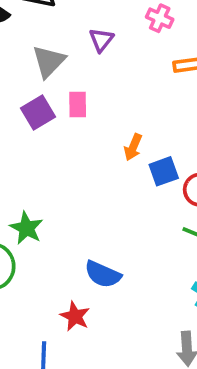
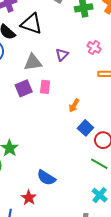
gray triangle: (49, 61) -> (33, 62), turned 30
orange arrow: (133, 147) -> (74, 105), moved
blue square: (164, 171) -> (85, 128), turned -35

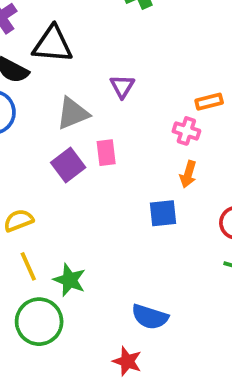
pink cross: (94, 47) -> (186, 131), moved
orange arrow: (74, 105) -> (188, 174), moved
blue square: (85, 128) -> (163, 213), moved, turned -35

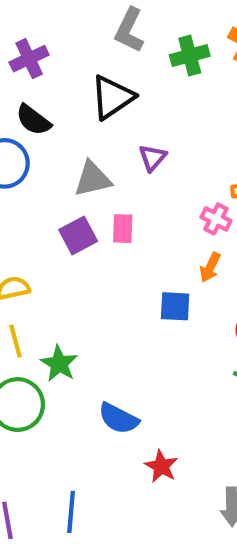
black triangle: (53, 44) -> (112, 97), moved, turned -48
blue semicircle: (150, 317) -> (119, 418), moved
red star: (127, 361) -> (161, 466), moved

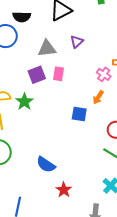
black semicircle: (33, 120) -> (22, 17), turned -42
green star: (59, 364) -> (24, 102), moved

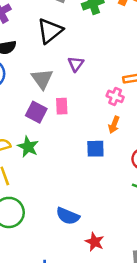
gray triangle: (47, 48) -> (42, 79), turned -48
purple square: (37, 75) -> (36, 112), turned -30

